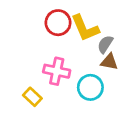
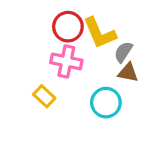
pink cross: (57, 71) -> (66, 61), moved
yellow rectangle: (32, 97) -> (44, 96), moved

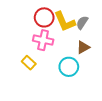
gray semicircle: (123, 52) -> (82, 23), moved
brown triangle: (128, 73) -> (83, 47), turned -40

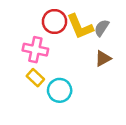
pink cross: (43, 40) -> (35, 50), moved
cyan circle: (69, 67) -> (60, 90), moved

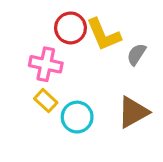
gray semicircle: (102, 28) -> (136, 54), moved
brown triangle: (103, 58) -> (133, 112), moved, size x1.5

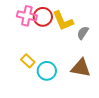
pink cross: (46, 64) -> (27, 16), moved
brown triangle: (133, 112) -> (81, 68), turned 40

